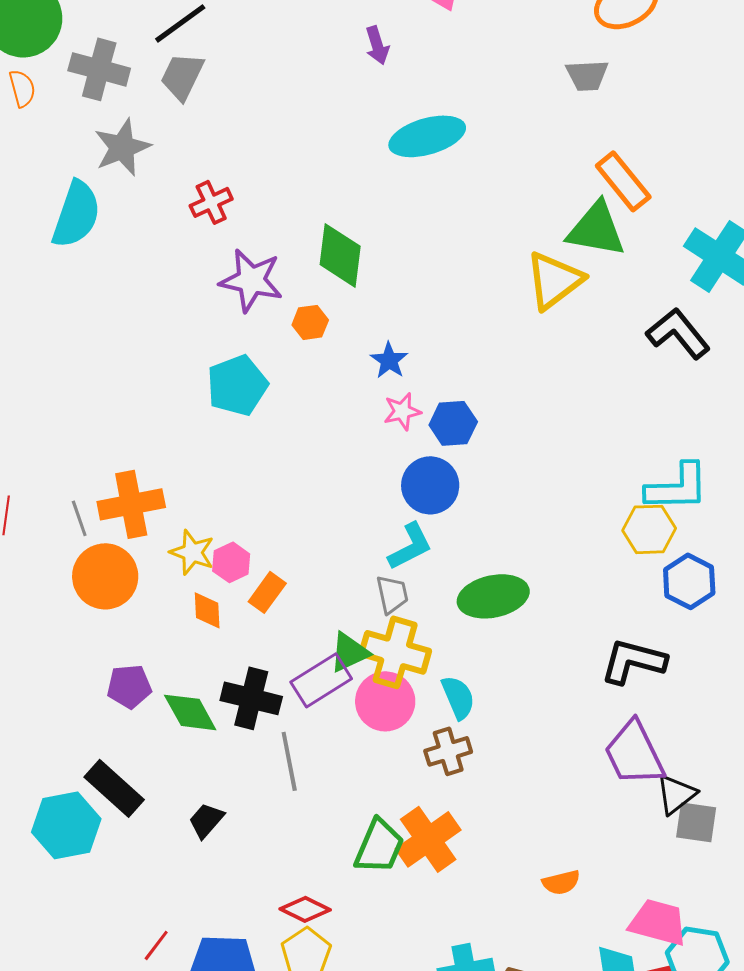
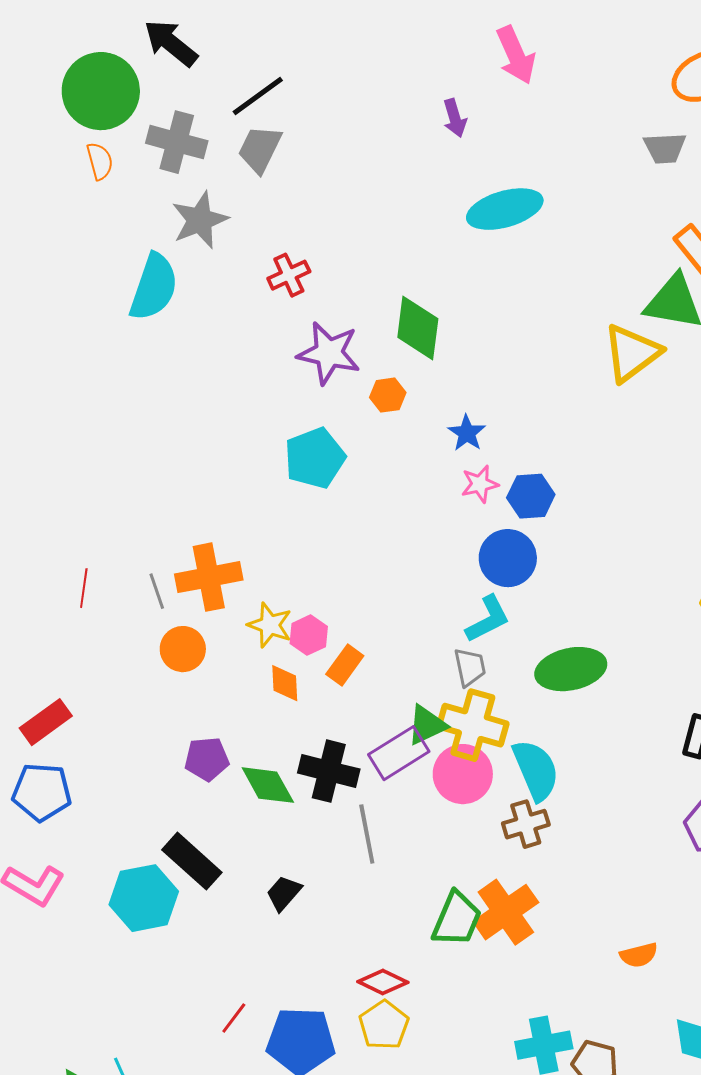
orange circle: (105, 576) -> (183, 649), size x0.7
cyan semicircle: (458, 697) -> (536, 770), size x1.4

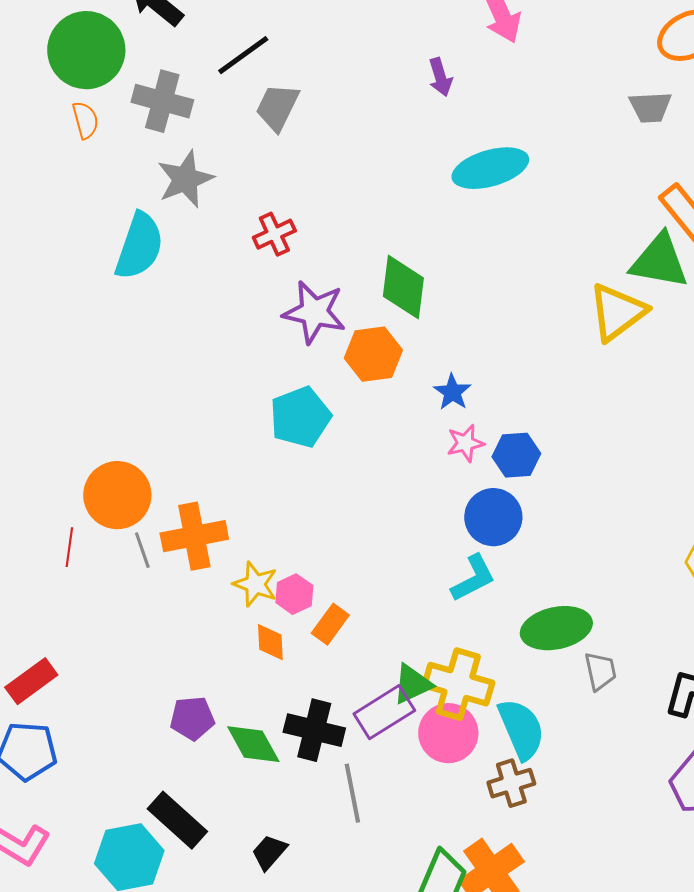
gray trapezoid: (260, 149) -> (277, 107), moved
orange hexagon: (388, 395) -> (373, 354), size x1.6
orange circle: (183, 649) -> (117, 495), moved, size x1.5
gray trapezoid: (470, 667) -> (600, 671), moved

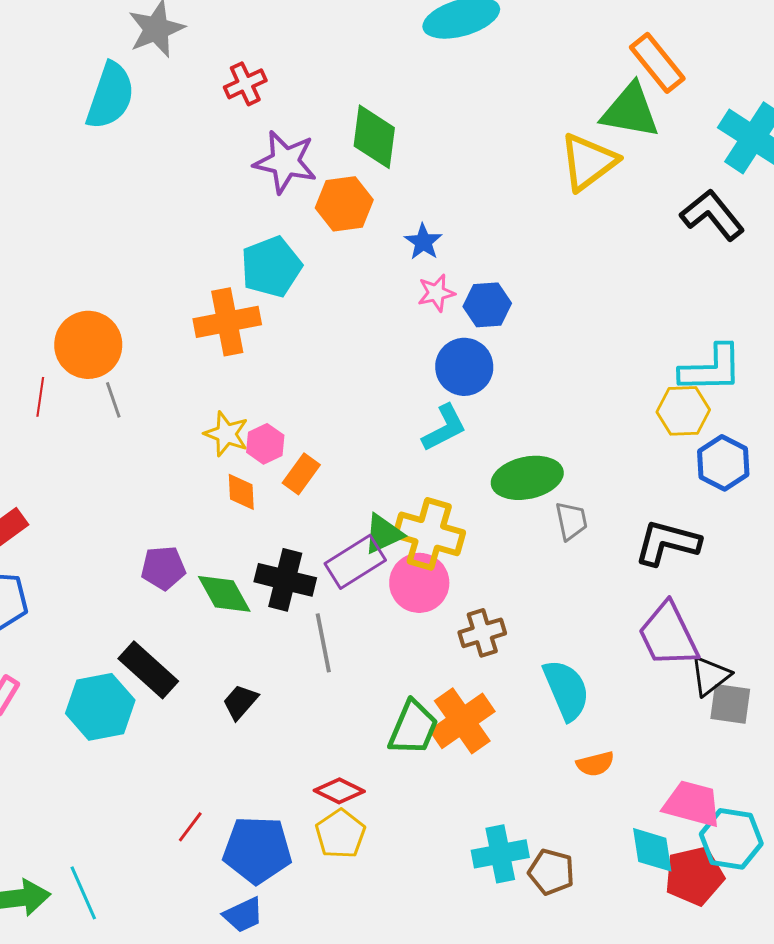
orange cross: (194, 536) -> (227, 322), moved
cyan semicircle: (521, 729) -> (566, 690), moved

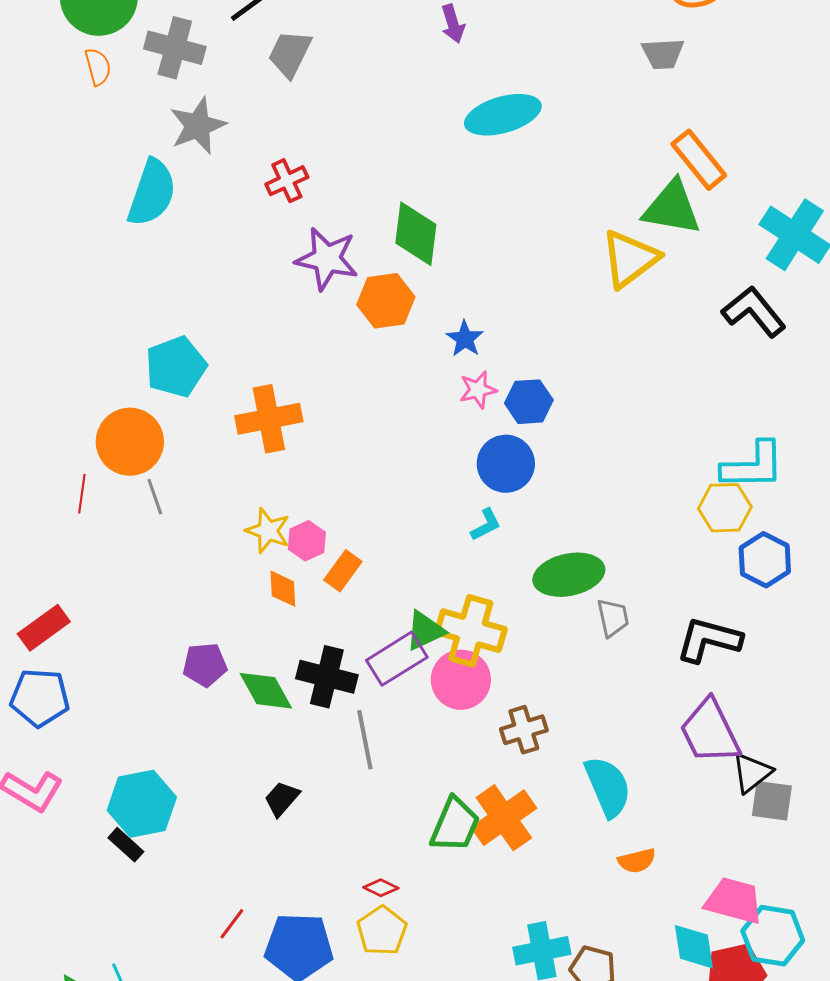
cyan pentagon: (271, 267) -> (176, 367), moved
cyan L-shape: (444, 428) -> (486, 525), size x0.7
black rectangle: (148, 670) -> (126, 845), moved, size x0.6
red diamond: (339, 791) -> (381, 888), size x0.7

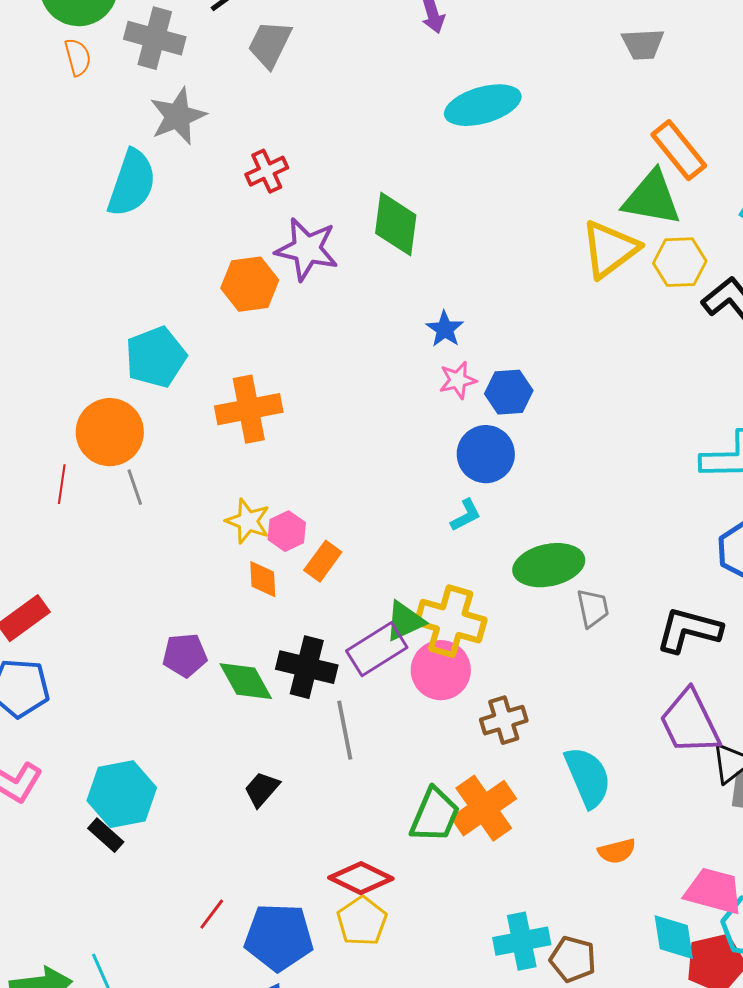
orange hexagon: (386, 301) -> (250, 284), moved
yellow hexagon: (725, 508) -> (680, 262), moved
red diamond: (381, 888) -> (361, 878), size x1.8

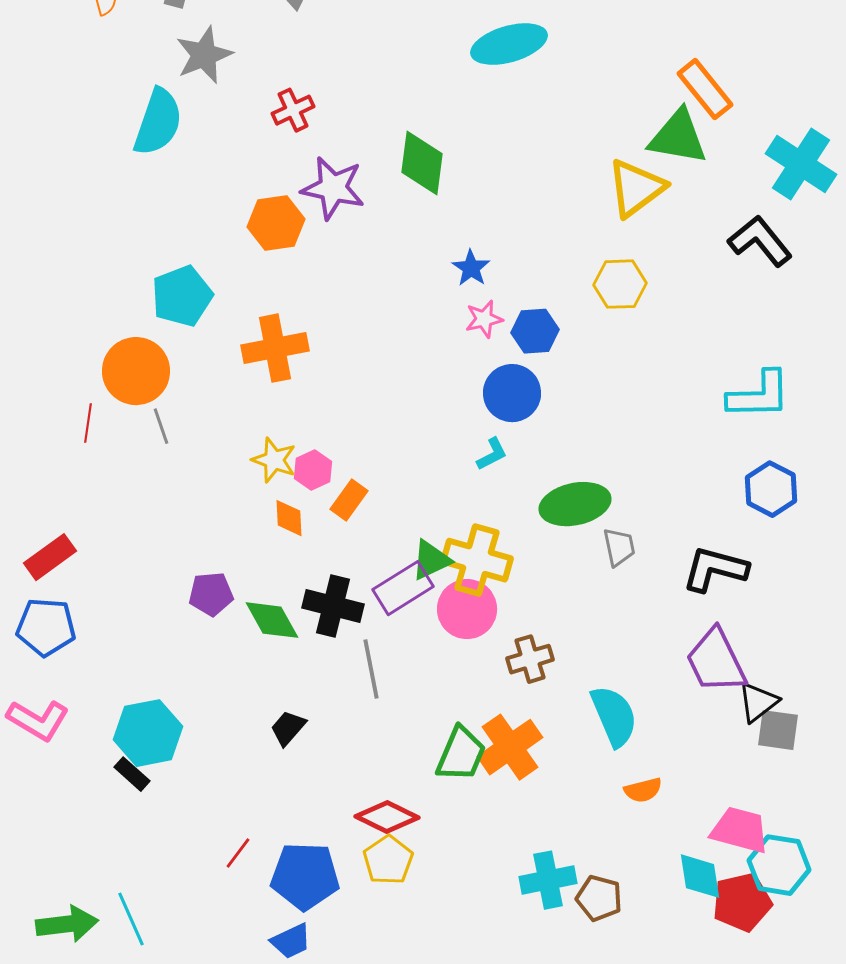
yellow hexagon: (680, 262) -> (620, 284), moved

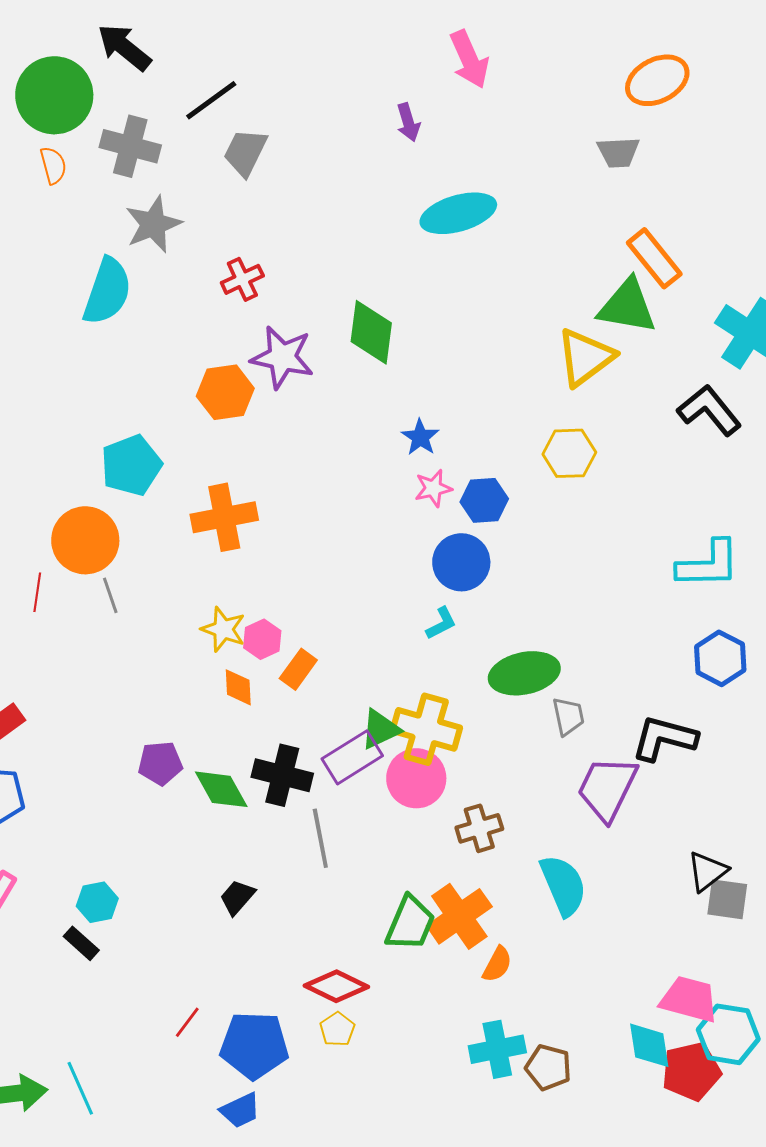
purple trapezoid: (716, 661) -> (607, 788), moved, turned 52
cyan hexagon: (148, 733) -> (97, 902), size x0.6
orange semicircle: (643, 790) -> (497, 964), moved, turned -48
yellow pentagon: (388, 860) -> (337, 1029), size x0.7

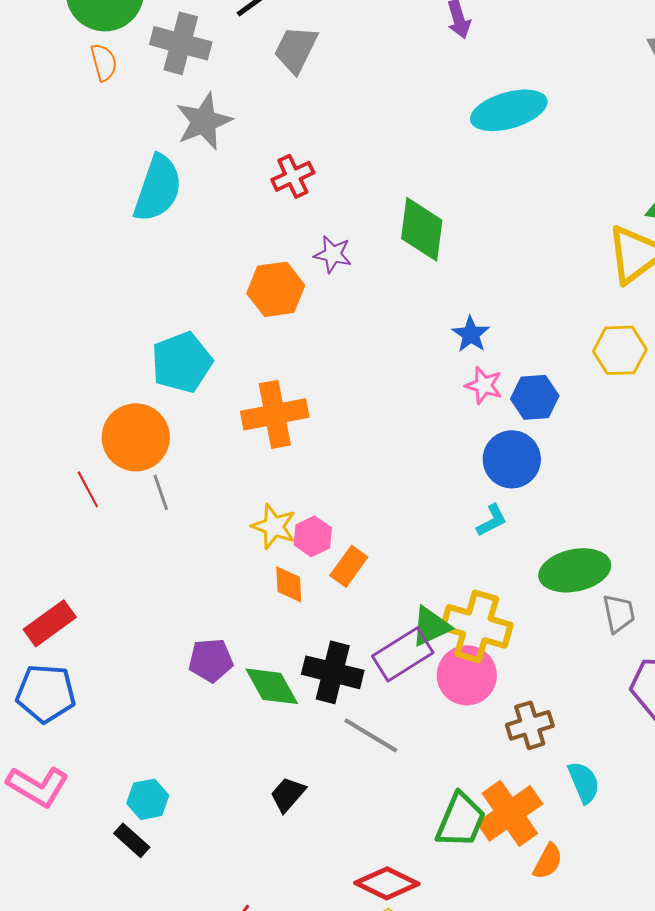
purple star: (282, 357) -> (333, 254), size x0.6
pink star: (433, 488) -> (484, 385), turned 30
red line: (37, 592) -> (88, 489), turned -36
gray line: (320, 838) -> (371, 735), turned -48
cyan semicircle: (563, 885) -> (584, 782), moved, size x0.7

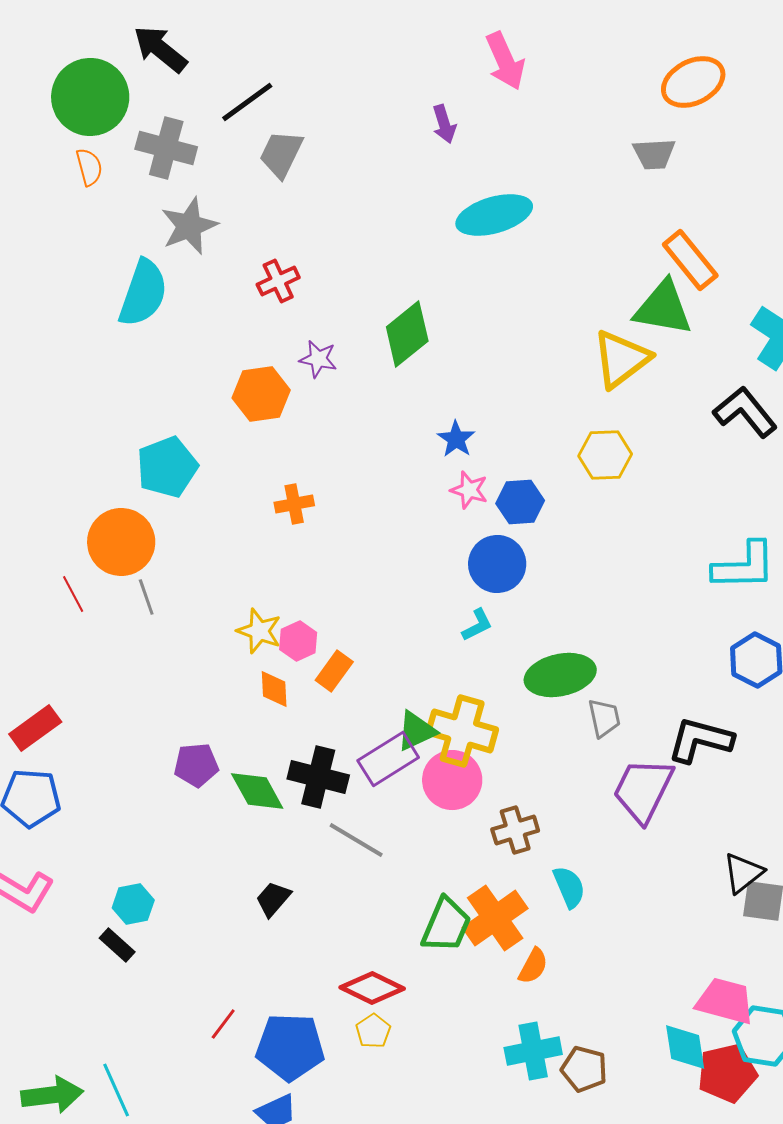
green diamond: (422, 229) -> (407, 334), turned 44
orange cross: (275, 414) -> (294, 504), moved, size x0.6

